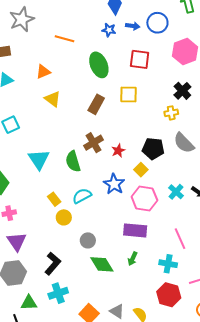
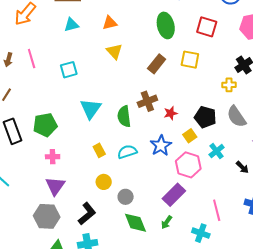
cyan cross: (176, 192) -> (217, 151), moved
yellow circle: (64, 217) -> (104, 182), moved
purple rectangle: (135, 230) -> (174, 195), turned -60

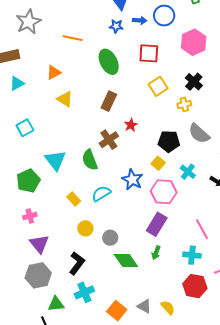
yellow square: (190, 60) -> (158, 86), moved, turned -30
red star: (171, 113) -> (131, 125), moved
green pentagon: (45, 125) -> (28, 181), moved

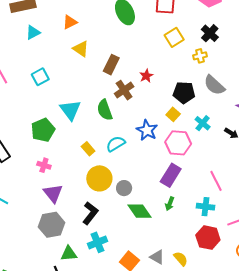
brown rectangle: (109, 101) -> (111, 65), moved
pink cross: (30, 216) -> (44, 165), turned 32
yellow circle: (85, 228) -> (99, 178), size x1.6

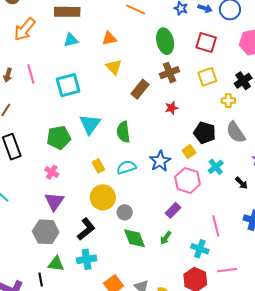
cyan square: (40, 77) -> (68, 85), size x1.4
brown cross: (124, 90) -> (169, 73), moved
purple rectangle: (171, 175) -> (173, 210), size x0.7

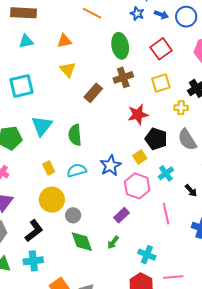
red square: (206, 43) -> (161, 49), turned 35
red star: (172, 108) -> (138, 114), moved, size x1.5
pink line: (216, 226) -> (166, 214), moved

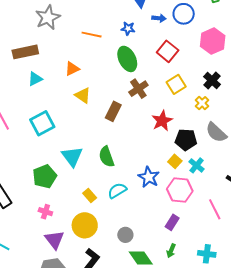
blue star: (137, 14) -> (128, 29), moved
yellow cross: (181, 108) -> (202, 103), turned -32
cyan cross: (166, 173) -> (197, 165), moved
yellow circle: (52, 200) -> (85, 225), moved

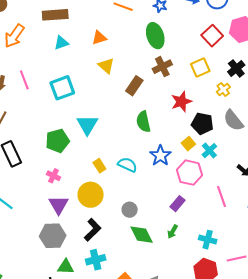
red square: (168, 51) -> (212, 36), moved
green semicircle: (106, 157) -> (143, 122), moved
cyan semicircle: (117, 191) -> (127, 165), turned 48

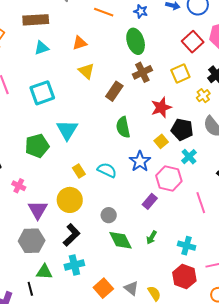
yellow square: (188, 144) -> (161, 141), moved
pink cross: (53, 176) -> (19, 186), moved
purple rectangle: (178, 204) -> (150, 201), moved

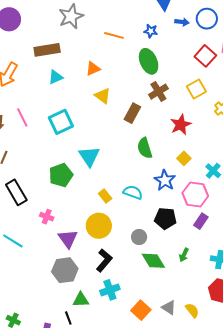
black pentagon: (182, 130) -> (165, 218), moved
purple rectangle: (150, 201) -> (201, 221), moved

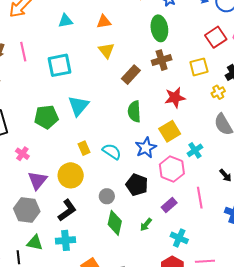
yellow square: (184, 158) -> (170, 131), size x1.5
purple rectangle: (201, 221) -> (169, 205), moved
green diamond: (153, 261) -> (115, 223), turned 30

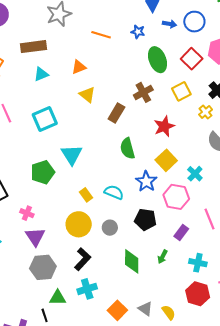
green ellipse: (159, 28) -> (158, 60), moved
purple triangle: (37, 180) -> (35, 237), moved
gray circle: (107, 196) -> (110, 228), moved

